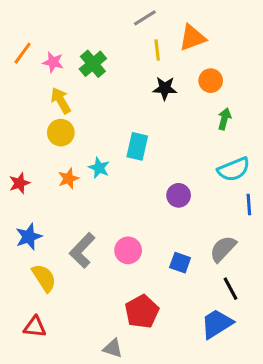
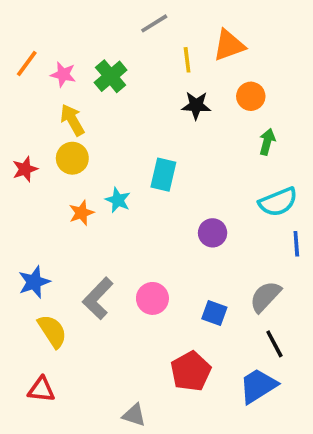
gray line: (145, 18) -> (154, 23), moved
red star: (20, 183) -> (25, 169), moved
red pentagon: (142, 312) -> (191, 371), moved

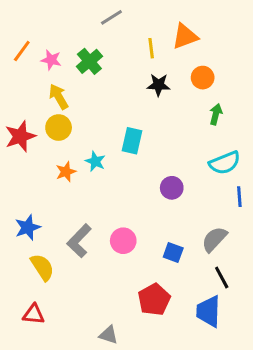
gray line: (154, 23) -> (111, 17), moved
red star: (25, 169) -> (20, 136), size x1.5
blue trapezoid: (258, 386) -> (208, 311), turned -56

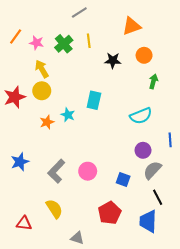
yellow line: (151, 48) -> (89, 41), moved
cyan semicircle: (225, 163) -> (141, 116), moved
purple circle: (172, 188) -> (143, 150), moved
yellow semicircle: (42, 267) -> (54, 209), moved

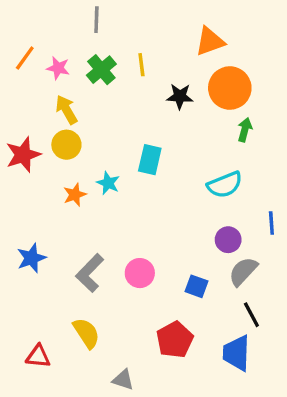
gray line: (79, 13) -> (96, 20), moved, turned -56
orange circle: (144, 55) -> (230, 88), size x1.6

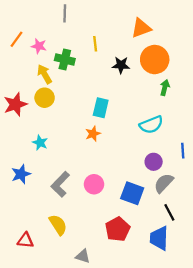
green cross: (101, 70) -> (65, 60), moved, turned -36
cyan star: (108, 183) -> (40, 143), moved
orange star: (75, 195) -> (93, 134), moved
blue square: (196, 286) -> (132, 193), size x1.5

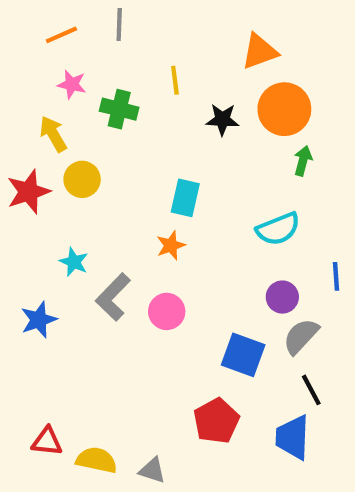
orange line: (16, 39) -> (61, 35), moved, turned 30
yellow arrow: (45, 74) -> (53, 134), moved
gray L-shape: (60, 184) -> (113, 297), moved
pink circle: (94, 184) -> (167, 311), moved
yellow semicircle: (58, 225) -> (97, 460), moved, turned -45

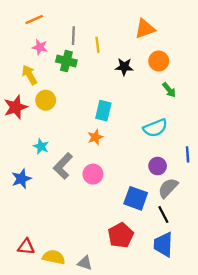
gray line: (119, 25) -> (73, 36), moved
orange circle: (284, 109) -> (159, 61), size x0.7
green arrow: (303, 161) -> (169, 90), turned 126
black line: (311, 390) -> (163, 214), moved

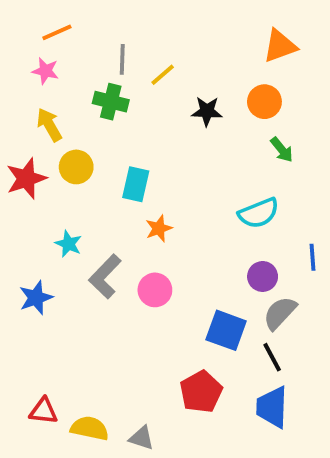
orange triangle: (145, 29) -> (280, 46), moved
yellow line: (98, 45) -> (163, 75), turned 56
pink star: (40, 47) -> (45, 71), moved
cyan rectangle: (103, 111) -> (136, 184), moved

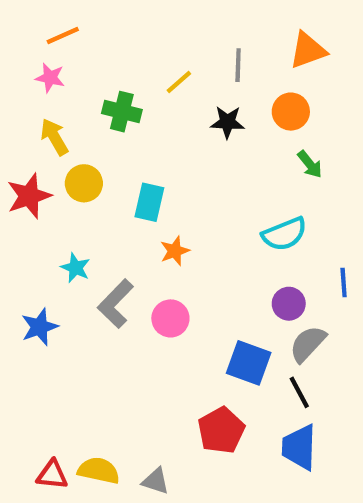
gray line: (122, 59) -> (238, 65), moved
red triangle: (44, 411) -> (52, 475), moved

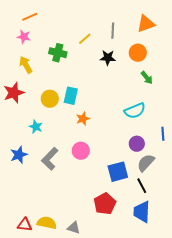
yellow circle: (84, 183) -> (50, 99), moved
gray L-shape: (116, 304) -> (50, 159), moved
blue square: (249, 363) -> (118, 172), turned -35

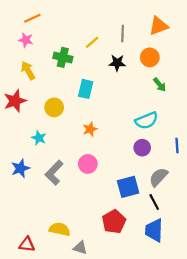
cyan rectangle: (71, 96) -> (86, 89), moved
purple circle: (137, 144) -> (142, 148), moved
yellow semicircle: (47, 223) -> (60, 229), moved

